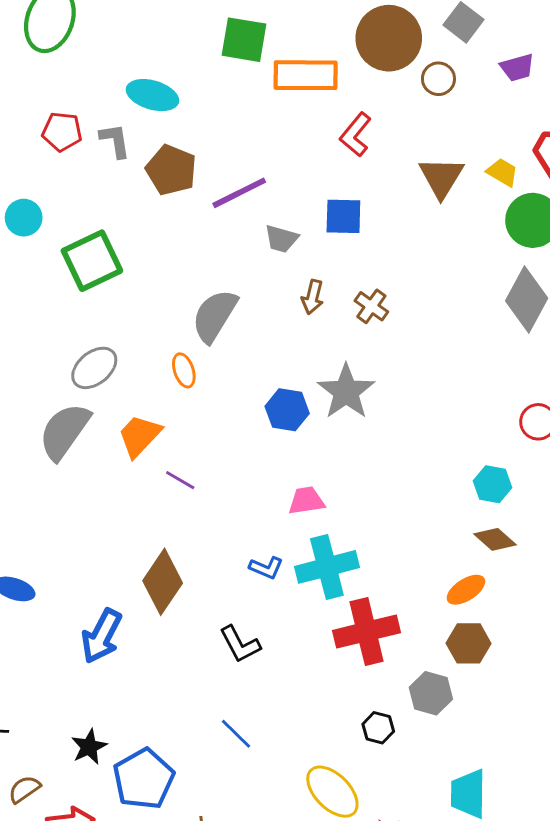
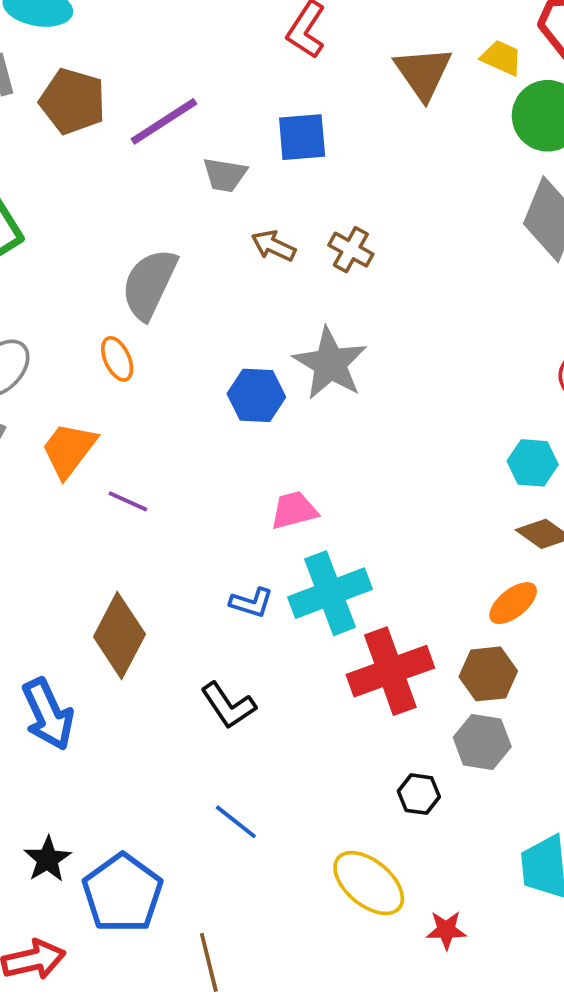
brown arrow: (313, 297) -> (274, 246), turned 108
blue arrow: (101, 636) -> (48, 714), turned -46
brown hexagon: (469, 643) -> (488, 674), moved

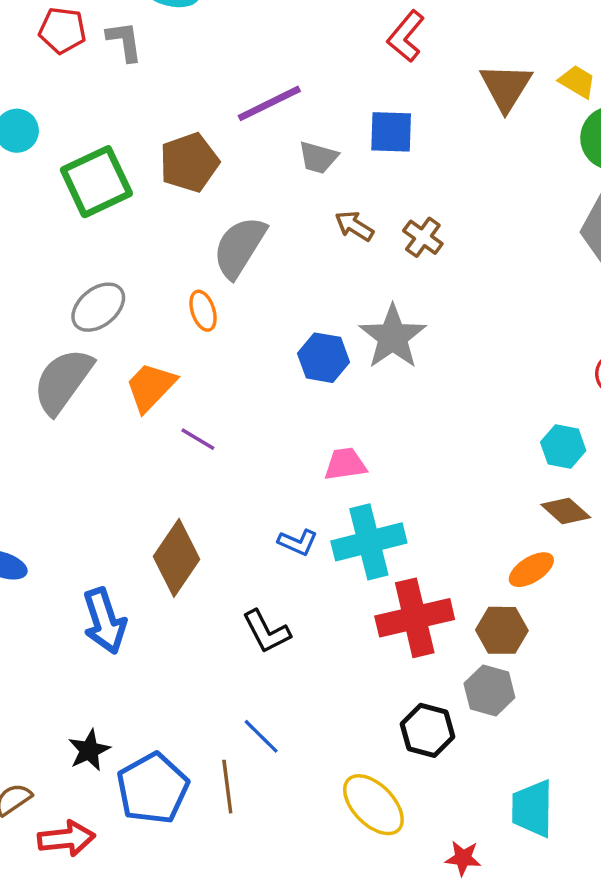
brown pentagon: (73, 101) -> (189, 162), moved, turned 30
black hexagon: (419, 794) -> (427, 730), size x1.4
red star: (446, 930) -> (463, 858), moved
brown line: (209, 962) -> (227, 787), moved

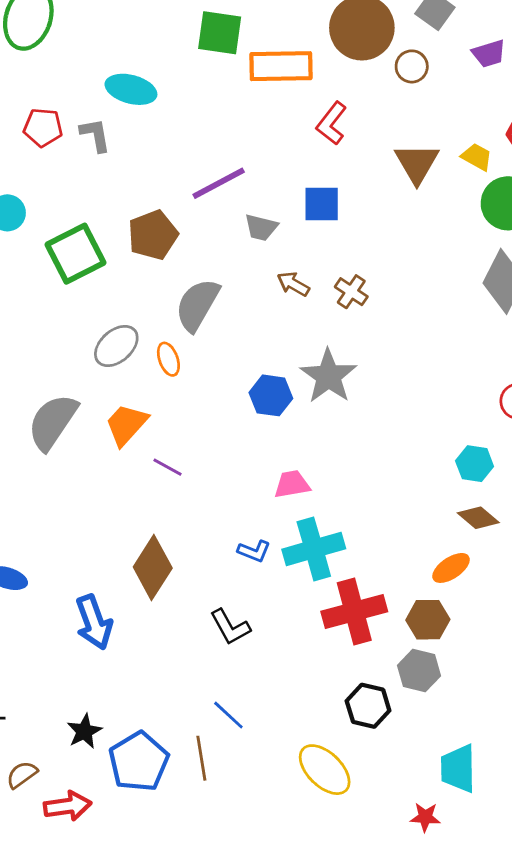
gray ellipse: (98, 307) -> (116, 346), moved
red star: (463, 858) -> (425, 817), moved

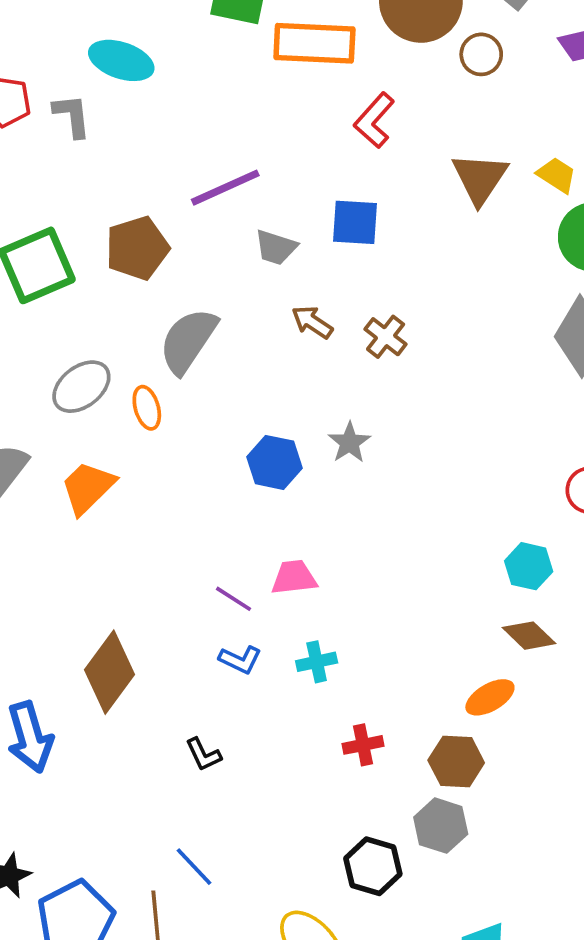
gray star: (328, 376) -> (349, 443), size x0.6
purple line: (168, 467) -> (234, 599), moved
cyan cross: (314, 549) -> (317, 662), size x0.5
red cross: (354, 611) -> (363, 745), size x0.5
black L-shape: (230, 627) -> (203, 754), size x0.7

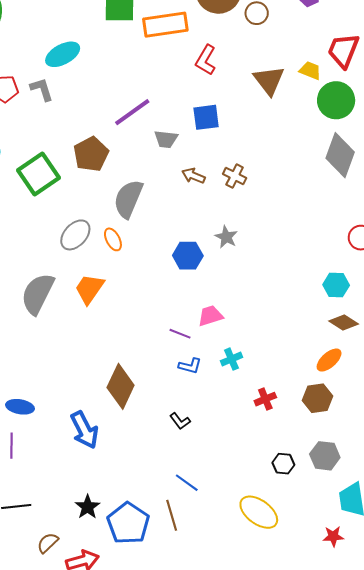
cyan ellipse: (121, 60) -> (63, 54), turned -36
gray hexagon: (441, 826) -> (325, 456), moved
black hexagon: (373, 866) -> (283, 464), size x0.7

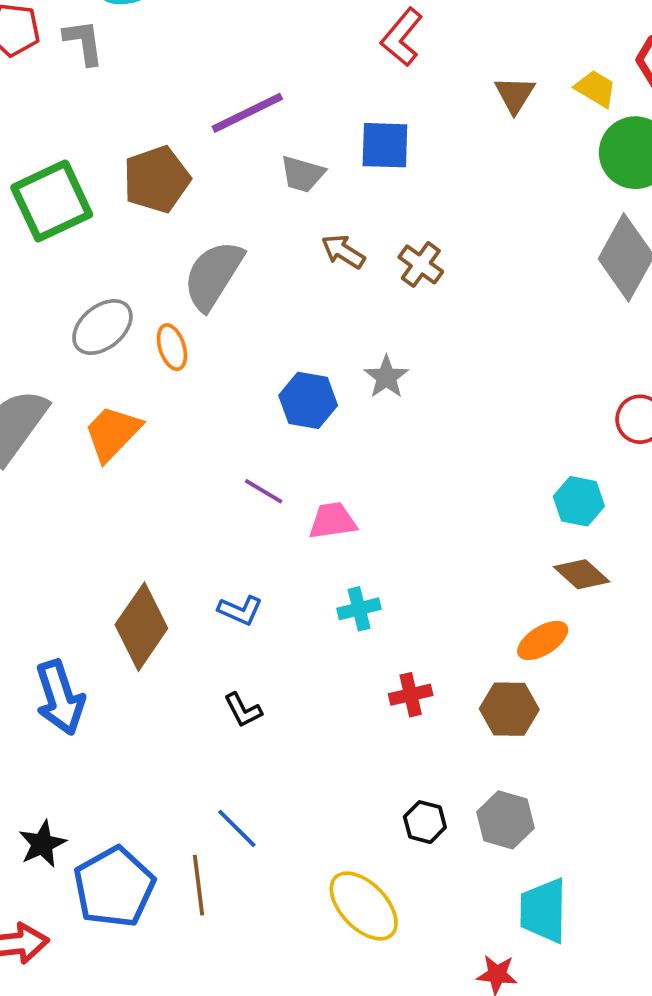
brown triangle: (269, 80) -> (515, 95), size x0.7
purple line: (180, 334) -> (264, 491), moved
blue L-shape: (190, 366) -> (240, 610), moved

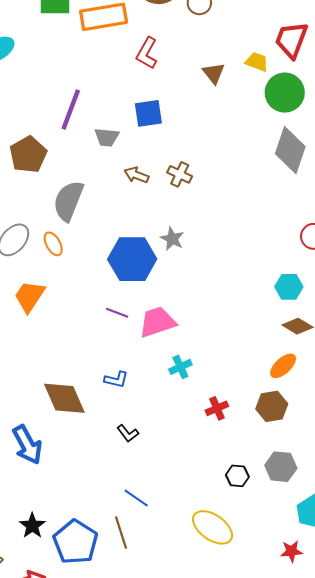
purple line: (247, 113) -> (71, 110), turned -33
blue hexagon: (308, 400) -> (132, 259), size x1.5
pink trapezoid: (332, 521) -> (157, 322), size x1.4
brown diamond: (141, 627) -> (64, 398), turned -48

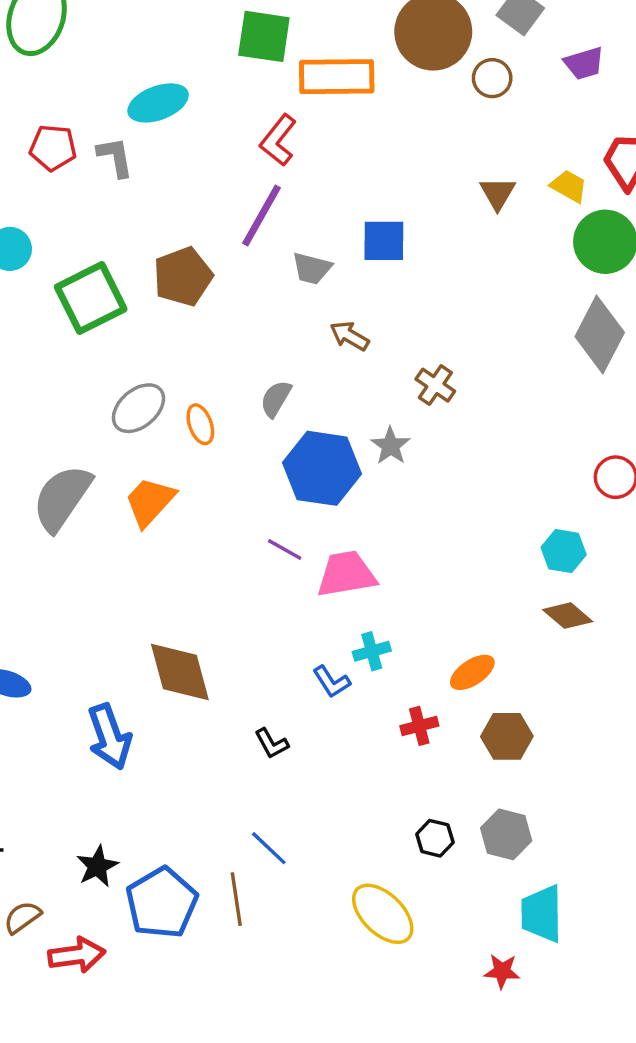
red L-shape: (147, 53) -> (278, 140), moved
brown cross: (180, 174) -> (435, 385), moved
gray semicircle: (68, 201) -> (276, 399), moved, size x0.6
orange ellipse: (283, 366) -> (472, 672), moved
blue L-shape: (116, 380) -> (332, 682), moved, turned 35

